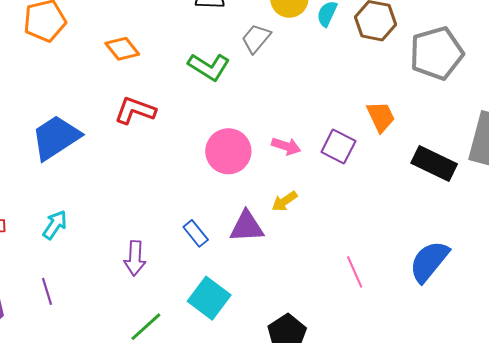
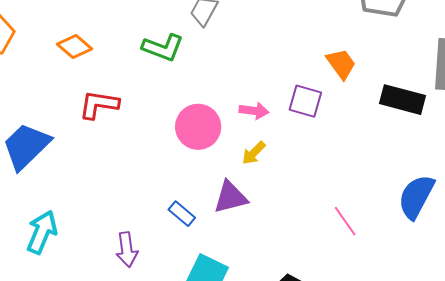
yellow arrow: (284, 201) -> (254, 153), moved
cyan arrow: (55, 225) -> (42, 232), size x1.4

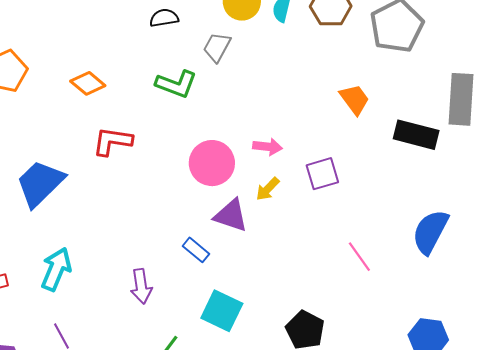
purple square: (305, 101) -> (322, 174), moved, turned -32
purple triangle: (231, 197) -> (231, 215), moved, turned 33

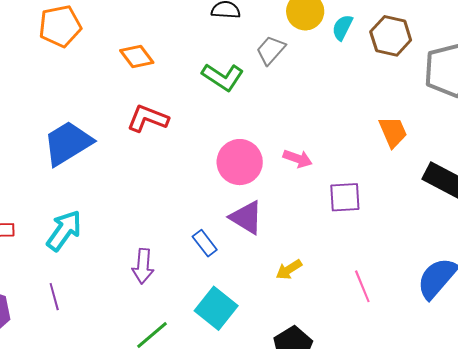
yellow arrow: (268, 189) -> (289, 269), moved

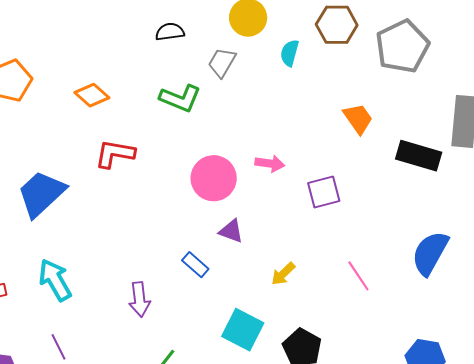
cyan semicircle: (342, 27) -> (289, 53), moved
purple triangle: (246, 217) -> (231, 231), size x0.7
cyan arrow: (64, 230) -> (55, 280), turned -54
cyan square: (216, 308) -> (243, 330), moved

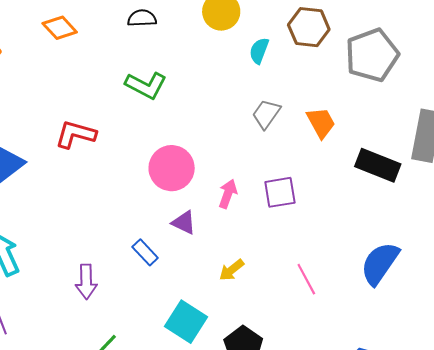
gray trapezoid: (222, 62) -> (266, 114), moved
orange diamond: (92, 95) -> (60, 28), moved
pink arrow: (270, 163) -> (228, 194), moved, turned -84

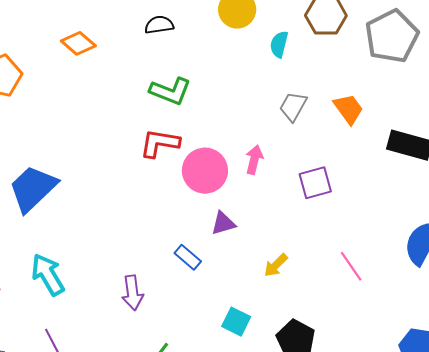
red L-shape: (76, 134) -> (160, 143), moved
pink arrow: (228, 194) -> (254, 160), moved
purple triangle: (184, 223) -> (223, 223), turned -36
cyan square: (186, 322) -> (236, 322), size x0.7

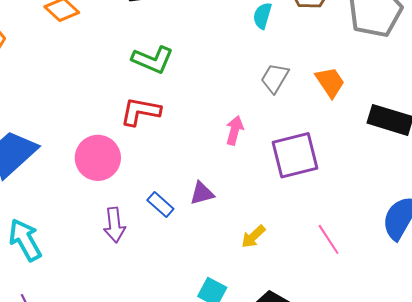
pink circle: (205, 171) -> (98, 158), moved
purple square: (315, 183) -> (295, 155), size x1.4
blue rectangle: (188, 257) -> (160, 205), moved
purple arrow: (133, 293) -> (114, 225), moved

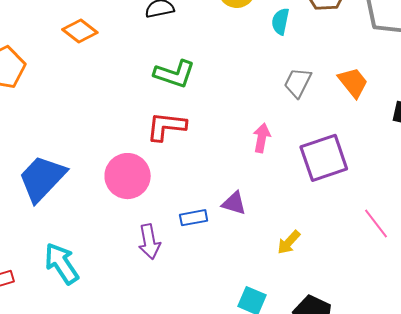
purple triangle: (202, 193) -> (234, 203), turned 36
blue rectangle: (160, 205) -> (194, 218), turned -48
pink line: (329, 239) -> (376, 224), moved

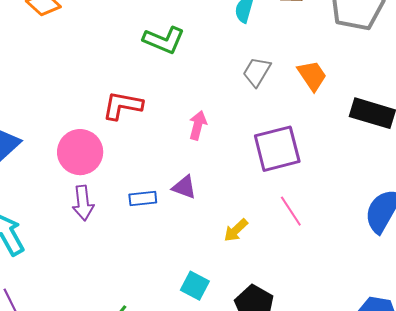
green L-shape: (174, 74) -> (164, 40), moved
pink arrow: (262, 138) -> (198, 125), moved
pink line: (376, 224) -> (291, 211), moved
purple arrow: (149, 242) -> (83, 203), moved

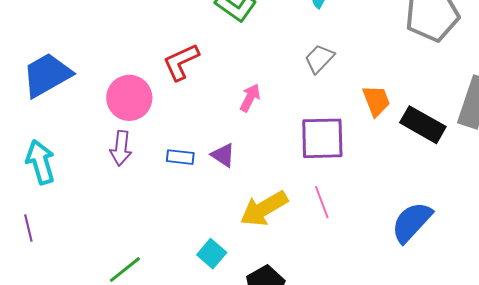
orange trapezoid: (312, 76) -> (376, 101), moved
red L-shape: (122, 106) -> (181, 62), turned -48
yellow arrow: (236, 230) -> (264, 209), size x1.8

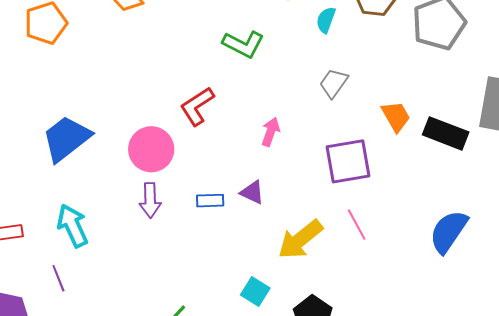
purple line: (28, 228) -> (58, 278), moved

